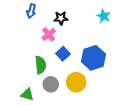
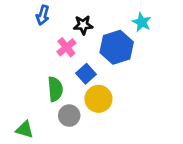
blue hexagon: (93, 58) -> (117, 47), moved
yellow circle: (76, 82) -> (98, 99), moved
green triangle: (27, 95) -> (25, 129), moved

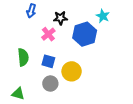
blue square: (86, 74) -> (48, 61), moved, turned -32
green semicircle: (55, 89) -> (23, 57), moved

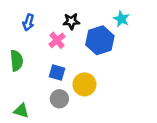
blue arrow: (31, 11) -> (28, 22), moved
green semicircle: (23, 57) -> (16, 61), moved

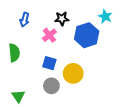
green triangle: (21, 111) -> (18, 96), turned 40

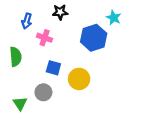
black star: (62, 19) -> (60, 12), moved
pink cross: (49, 35) -> (45, 38), moved, turned -32
gray circle: (51, 86) -> (43, 92), moved

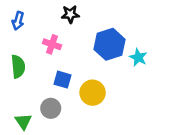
cyan star: (114, 18) -> (138, 57), moved
blue arrow: (27, 21) -> (18, 21), moved

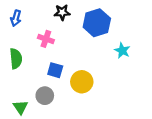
blue hexagon: (110, 44) -> (97, 23), moved

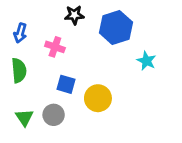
blue arrow: (16, 18) -> (20, 33), moved
green triangle: (20, 107) -> (24, 118), moved

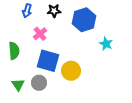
blue arrow: (20, 33) -> (27, 11), moved
pink cross: (55, 47) -> (40, 34), turned 32
blue square: (66, 84) -> (48, 61), size x1.6

